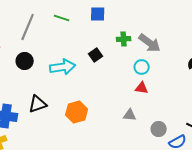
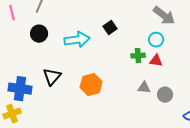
green cross: (124, 39) -> (138, 56), moved
black triangle: (38, 104) -> (52, 77), turned -30
gray circle: (159, 129) -> (165, 95), moved

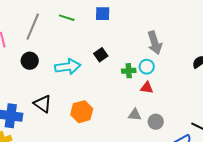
gray arrow: (164, 16) -> (155, 43), turned 35
green cross: (138, 56) -> (129, 71), moved
black triangle: (52, 77) -> (43, 104), turned -36

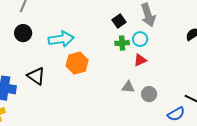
black square: (101, 55) -> (119, 21), moved
red triangle: (147, 88) -> (140, 60), turned -32
orange hexagon: (82, 112) -> (77, 63), moved

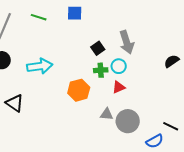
orange hexagon: (77, 63) -> (79, 90), moved
gray circle: (149, 94) -> (128, 121), size x1.5

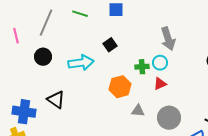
black square: (98, 48) -> (110, 45), moved
gray triangle: (107, 114) -> (138, 111), moved

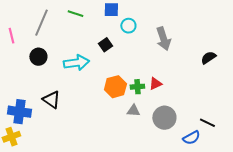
cyan circle: (160, 63) -> (128, 26), moved
green cross: (142, 67) -> (137, 87), moved

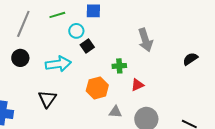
green line: (75, 14) -> (57, 15), turned -35
cyan circle: (128, 26) -> (76, 31), moved
green cross: (137, 87) -> (119, 66), moved
black triangle: (51, 100) -> (47, 99), moved, turned 30

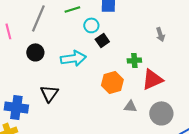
gray arrow: (145, 40) -> (160, 34), size x0.6
red triangle: (137, 85) -> (152, 79), size x1.6
black triangle: (47, 99) -> (49, 93), moved

